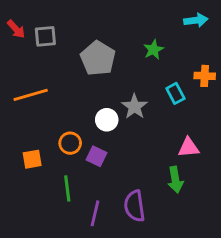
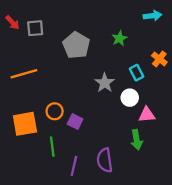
orange cross: (205, 76) -> (159, 59), turned 35
white circle: (107, 120) -> (130, 98), moved
orange square: (32, 159) -> (25, 124), size x1.6

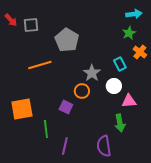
green star: (119, 38) -> (129, 33), moved
orange line: (24, 74) -> (40, 65), moved
orange circle: (55, 111) -> (82, 91), moved
purple semicircle: (105, 160) -> (104, 146), moved

